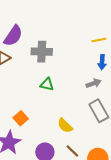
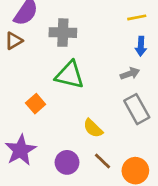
green triangle: (47, 84) -> (70, 75), size x1.6
orange square: (21, 118) -> (36, 104), moved

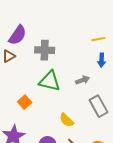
gray arrow: (130, 74) -> (83, 80), moved

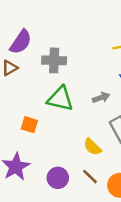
orange square: (25, 102) -> (29, 125), turned -32
yellow semicircle: (67, 120) -> (92, 147), moved

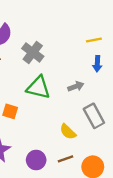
gray cross: (54, 60) -> (33, 52), turned 35
brown line: (90, 177) -> (66, 159), turned -63

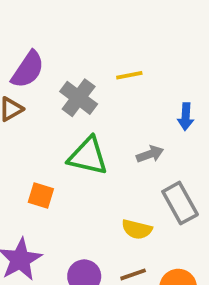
yellow line: (94, 40) -> (129, 75), moved
yellow semicircle: (68, 132) -> (137, 229), turned -30

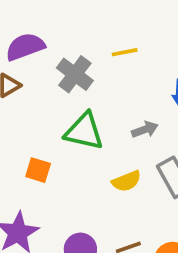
purple semicircle: (28, 70) -> (25, 47), turned -144
yellow semicircle: (137, 229) -> (126, 181), moved, turned -36

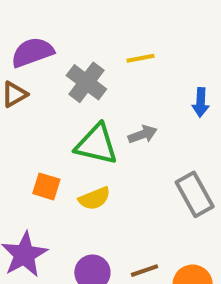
gray arrow: (145, 130) -> (143, 134), moved
yellow semicircle: (126, 181) -> (94, 198), moved

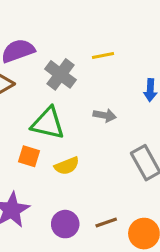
gray arrow: (143, 134) -> (105, 115), turned 30
green triangle: (96, 144) -> (48, 123), moved

